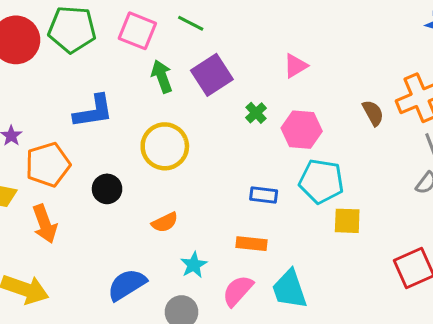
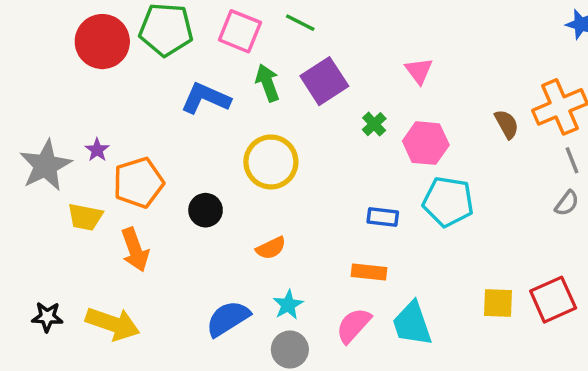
pink triangle: (296, 66) -> (419, 71), turned -36
blue L-shape: (93, 111) -> (206, 98), moved, turned -147
yellow square: (347, 221) -> (498, 303), moved
cyan star: (194, 265) -> (288, 305), moved

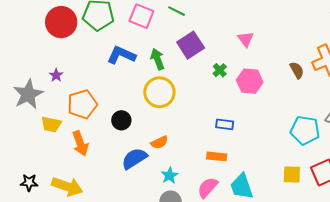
green arrow: (267, 83) -> (157, 59), moved
purple star: (97, 150) -> (56, 75), moved
cyan pentagon: (448, 202) -> (305, 130), moved
blue semicircle: (228, 319) -> (134, 158), moved

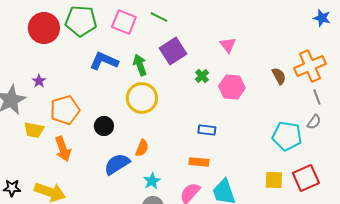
orange semicircle: (159, 142) -> (142, 148), turned -42

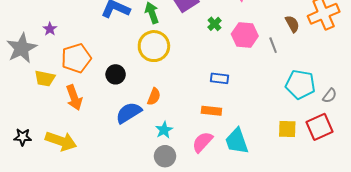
gray line: (317, 97) -> (273, 45), moved
gray semicircle: (314, 122) -> (330, 96), moved

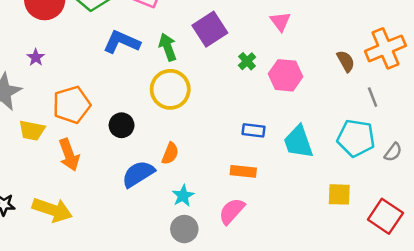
purple star: (50, 29) -> (36, 57), moved
gray line: (273, 45) -> (373, 97), moved
red square: (320, 127) -> (385, 216), moved, turned -32
cyan trapezoid: (237, 141) -> (298, 142), moved

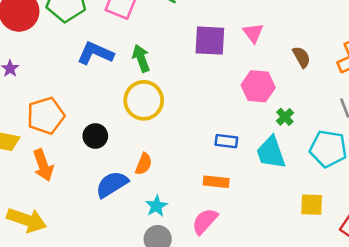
purple square: (210, 29) -> (210, 41), moved, turned 36
green cross: (247, 61) -> (285, 117), moved
brown semicircle: (346, 61) -> (301, 57), moved

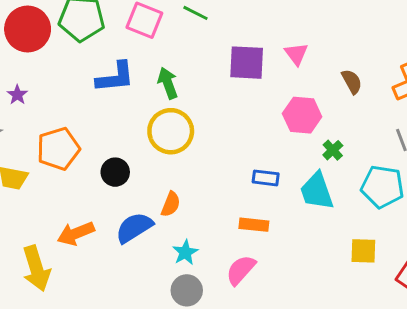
blue L-shape: (95, 53) -> (115, 77), turned 150
orange arrow: (43, 165) -> (76, 233), moved, turned 88
yellow arrow: (27, 220) -> (36, 268), turned 54

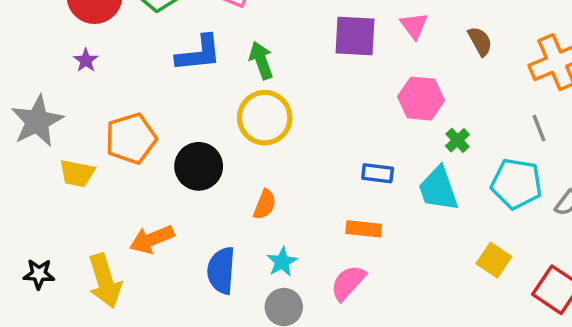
brown semicircle: (352, 82) -> (480, 41), moved
purple star: (17, 95) -> (86, 60), moved
black circle: (115, 172) -> (199, 166), size x1.4
blue semicircle: (134, 228) -> (221, 271), moved, turned -54
yellow square: (363, 251) -> (494, 260), turned 32

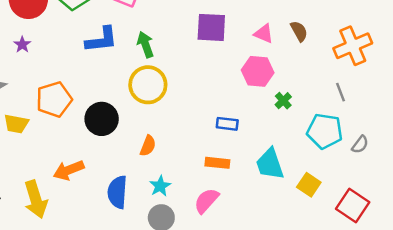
pink triangle: (414, 26) -> (264, 34), moved, turned -30
cyan trapezoid: (438, 189) -> (270, 164), moved

